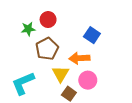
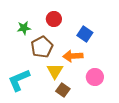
red circle: (48, 20) -> (54, 19), moved
pink circle: (88, 80) -> (95, 77), moved

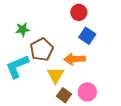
red circle: (54, 19) -> (79, 12), moved
pink circle: (95, 77) -> (87, 92), moved
cyan L-shape: (19, 80) -> (17, 66), moved

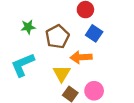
brown pentagon: (42, 50) -> (57, 37), moved

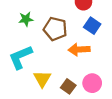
brown pentagon: (57, 37) -> (55, 29), turned -30
yellow triangle: (62, 73) -> (42, 79), moved

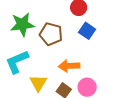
green star: (26, 19) -> (22, 24), size x1.6
orange arrow: (79, 50) -> (69, 66), moved

